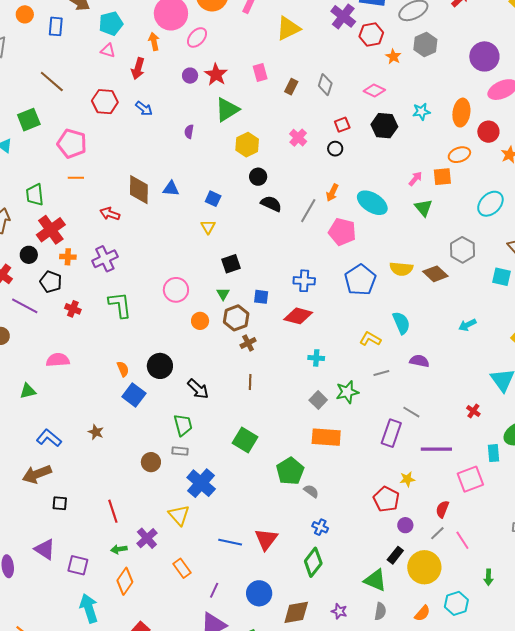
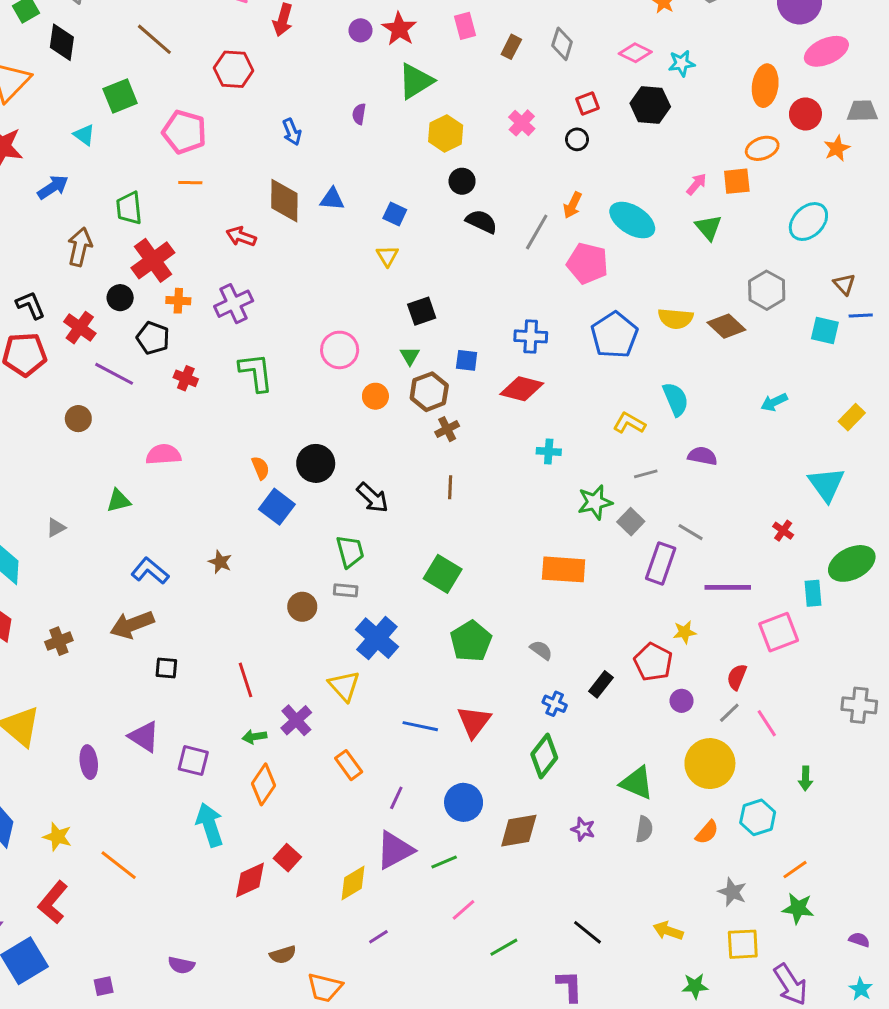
blue arrow: (144, 109) -> (292, 132), moved, turned 30
cyan star: (421, 112) -> (682, 63), moved
gray square: (318, 400) -> (631, 522), moved
green pentagon: (290, 471) -> (471, 641), moved
black rectangle: (395, 555) -> (601, 684), moved

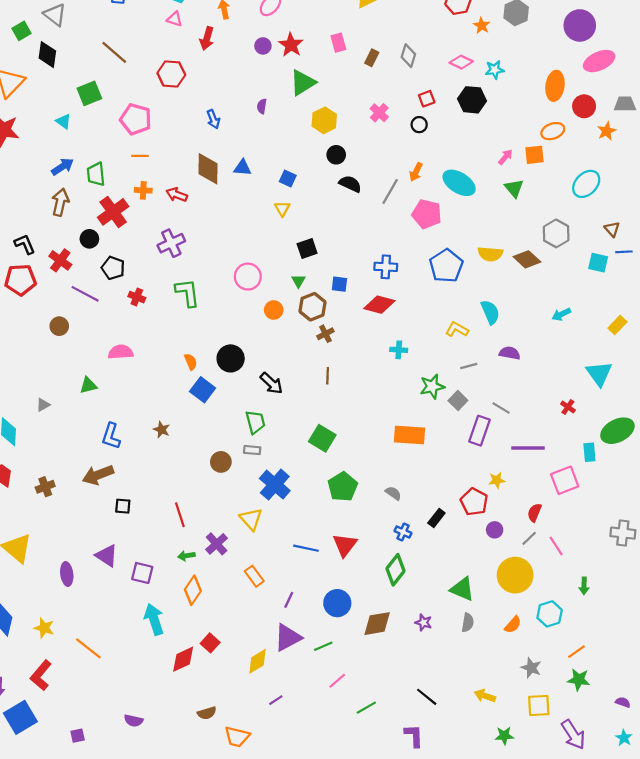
blue arrow: (53, 187) -> (62, 167), moved
orange cross: (178, 301) -> (143, 190), moved
blue L-shape: (150, 571) -> (111, 436), turned -112

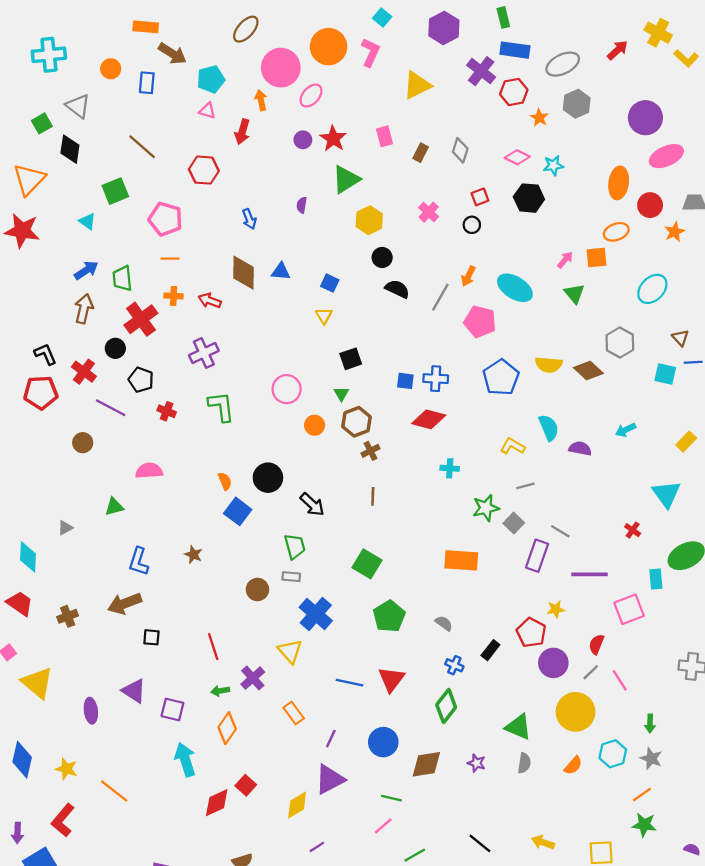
blue square: (339, 284) -> (405, 381), moved
purple semicircle: (510, 353) -> (580, 449), moved
purple circle: (495, 530) -> (553, 663), size x1.6
green line: (323, 646) -> (391, 798), moved, turned 36
gray star: (531, 668) -> (651, 758), moved

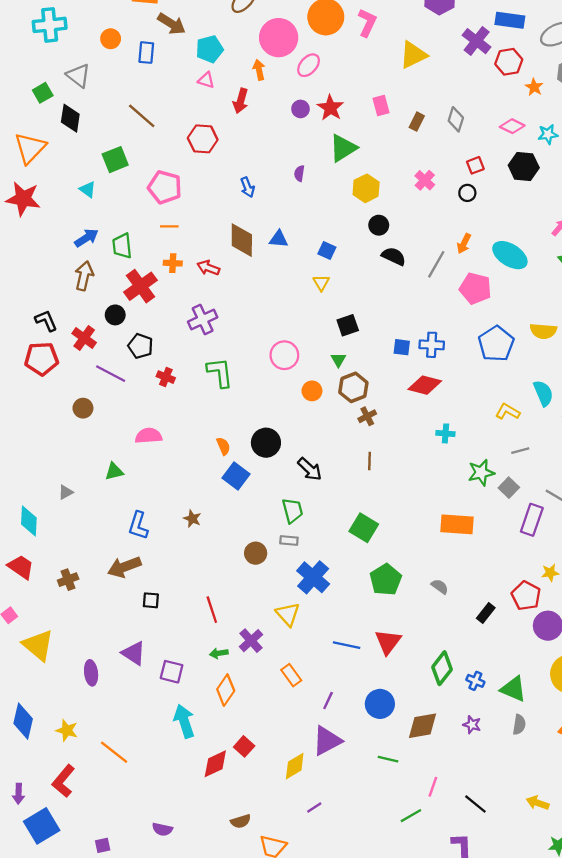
blue cross: (454, 665) -> (475, 681), moved
pink line: (383, 826) -> (433, 787), moved, turned -30

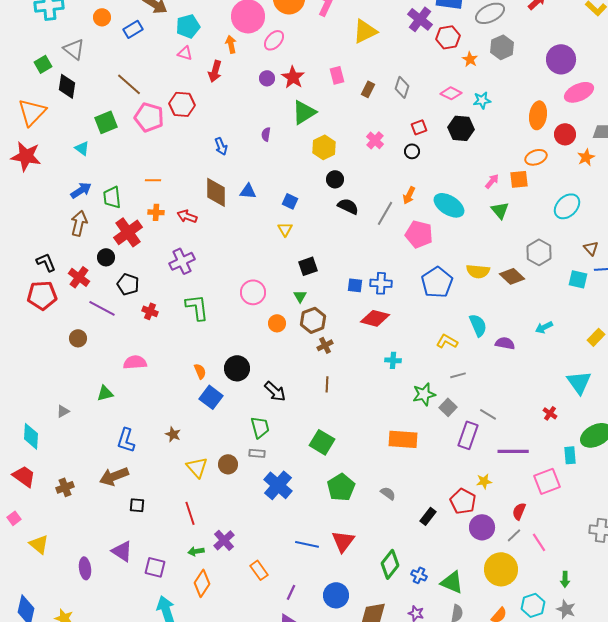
blue rectangle: (146, 53) -> (133, 29), turned 54
pink pentagon: (165, 187) -> (149, 117), moved
yellow triangle: (288, 614) -> (197, 467), moved
yellow triangle: (38, 645) -> (39, 544), size x0.7

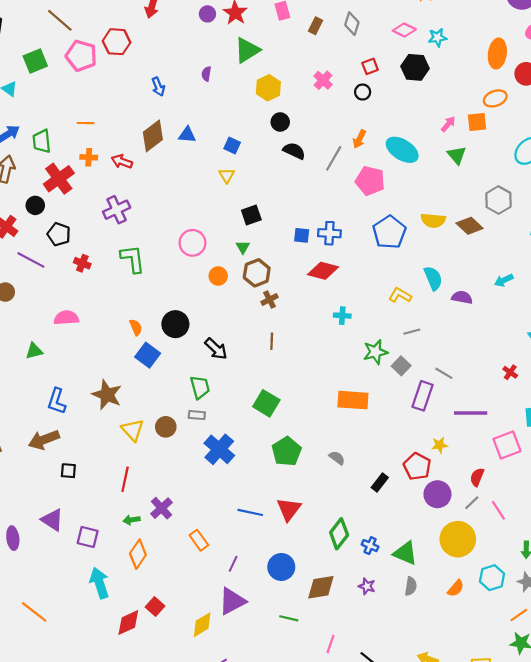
brown diamond: (216, 192) -> (153, 136), turned 52
brown star: (173, 434) -> (107, 395), size x1.8
red line: (190, 513) -> (125, 479), turned 30

